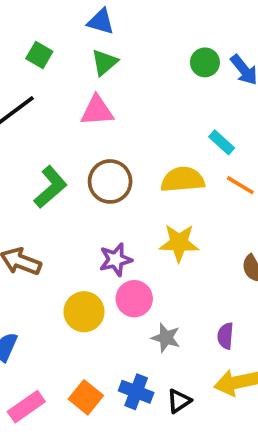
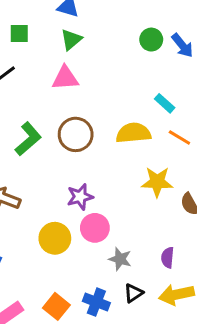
green square: (39, 55) -> (19, 34), turned -30
yellow star: (179, 243) -> (157, 182), moved
black triangle: (179, 401) -> (133, 293), moved

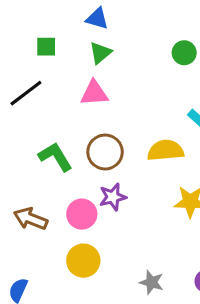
green L-shape: (28, 139) -> (55, 157), turned -80
purple star: (80, 197) -> (113, 197), moved
pink circle: (95, 228) -> (82, 214), moved

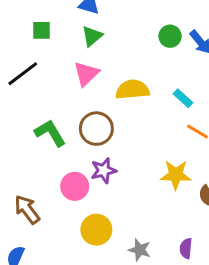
pink triangle: (94, 93) -> (86, 74), turned -40
yellow semicircle: (166, 150) -> (132, 90), moved
brown arrow: (31, 219) -> (27, 209), moved, turned 32
yellow circle: (83, 261) -> (96, 230), moved

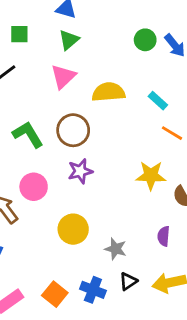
pink circle: (75, 186) -> (34, 187), moved
purple semicircle: (186, 248) -> (164, 236), moved

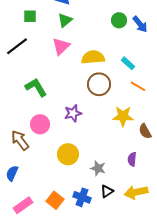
brown circle: (73, 130) -> (99, 84), moved

